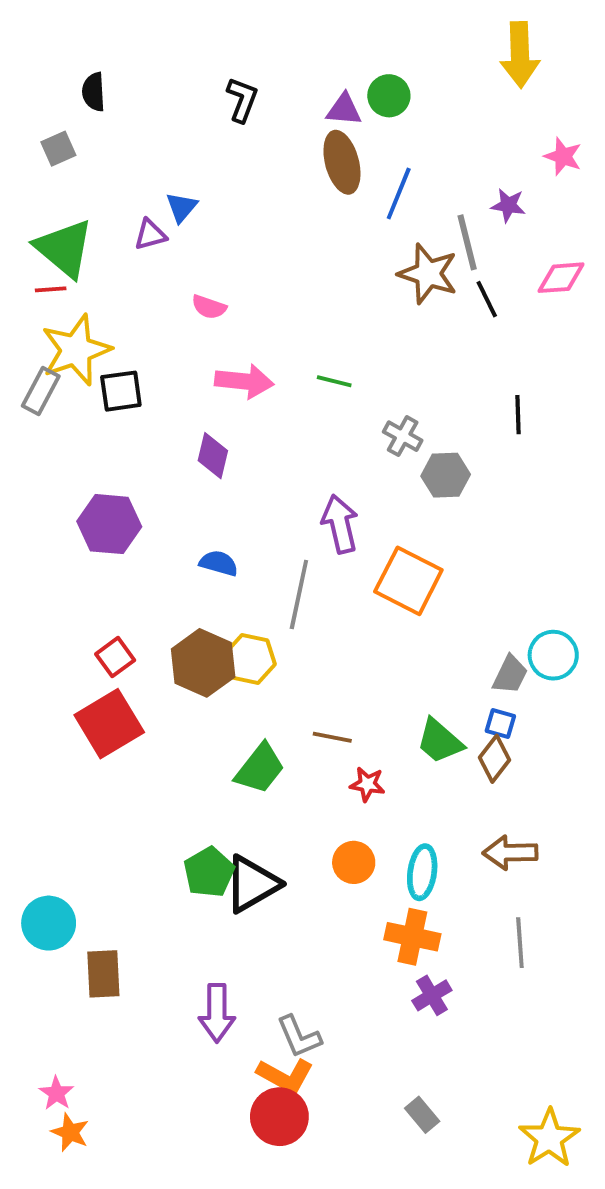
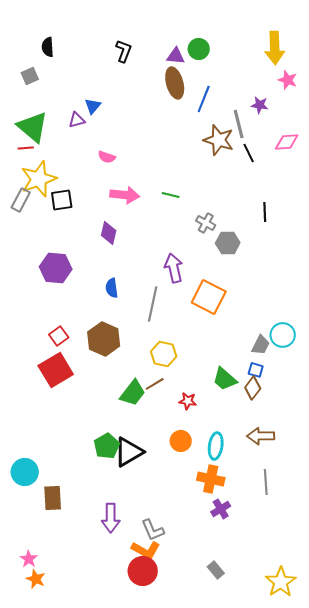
yellow arrow: (520, 55) -> (275, 48), moved
blue semicircle: (219, 563) -> (112, 288), turned -114
yellow hexagon: (250, 659) -> (164, 354), moved
brown line: (332, 737) -> (155, 384), moved, turned -42

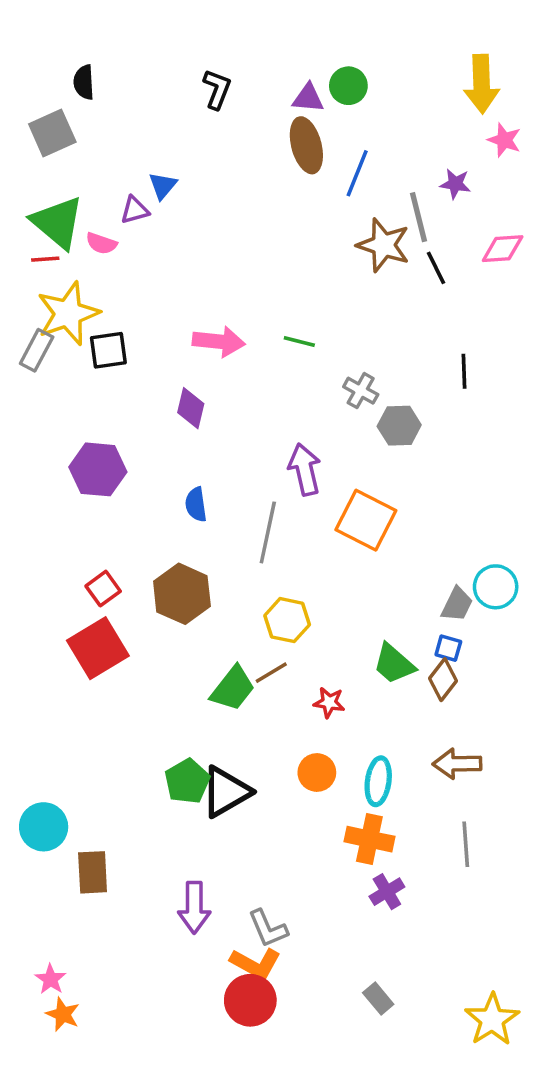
gray square: (30, 76) -> (52, 133), size x1.5
pink semicircle: (107, 157) -> (101, 243), moved

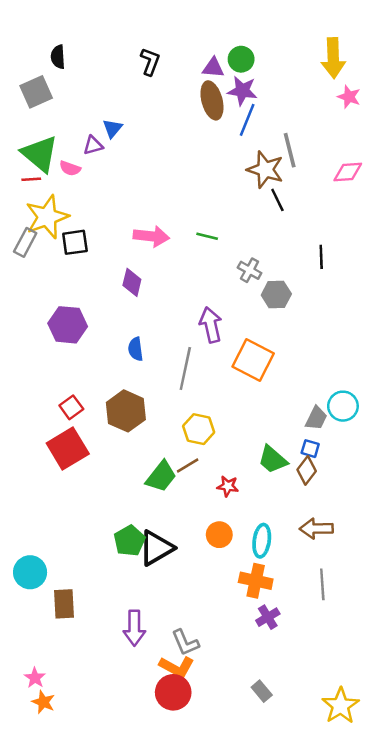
purple star: (455, 184) -> (242, 91), moved, size x1.4
black line: (436, 268) -> (277, 200), moved

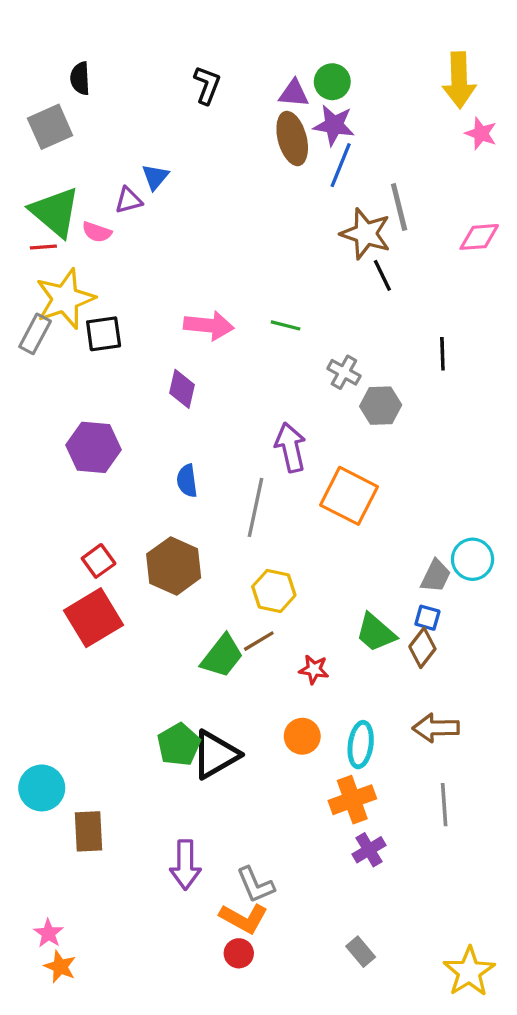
orange cross: (256, 581) -> (352, 800), turned -32
red circle: (173, 692) -> (239, 953), size x0.6

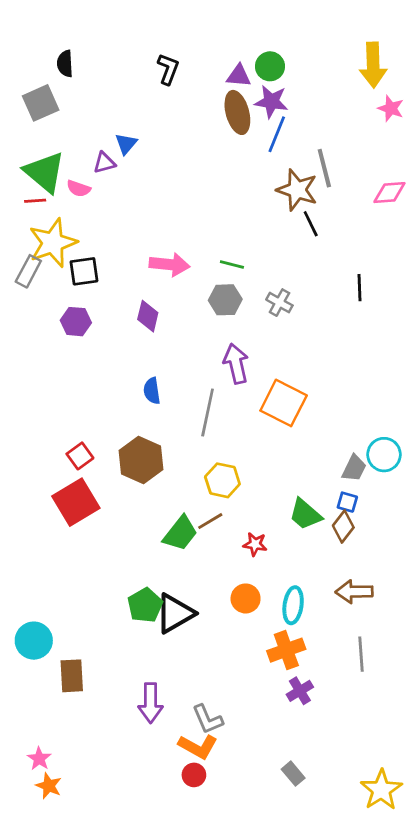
gray hexagon: (381, 406) -> (225, 300), moved
purple hexagon: (94, 447) -> (76, 322), moved, size x0.7

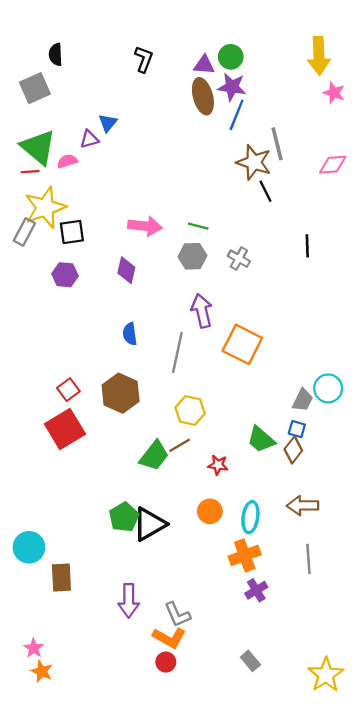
pink semicircle: (79, 188) -> (67, 161), turned 144

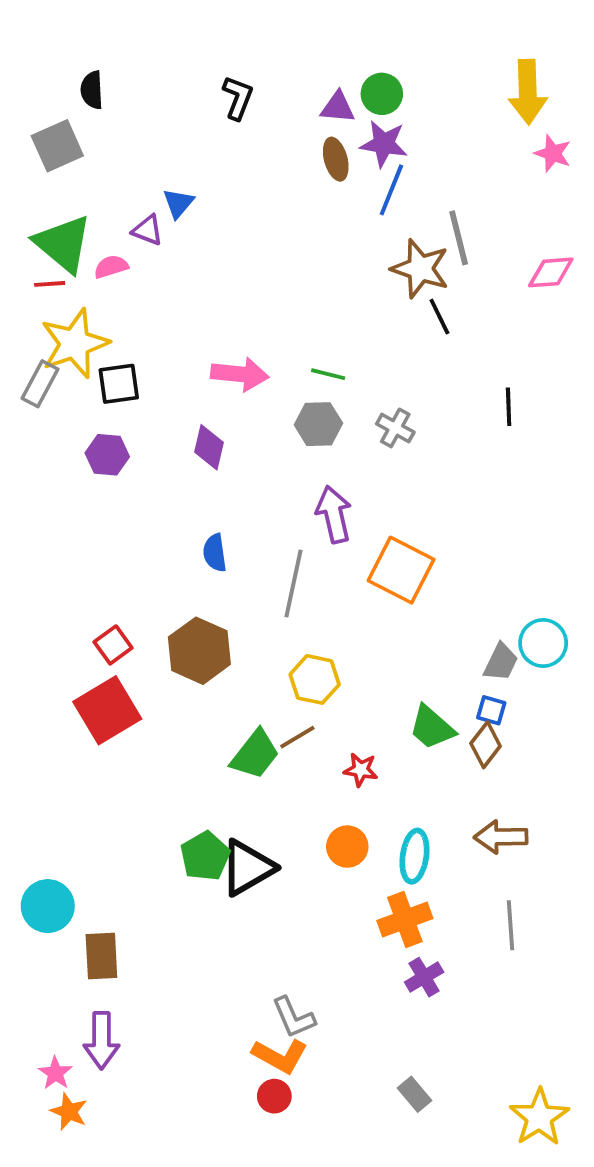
brown ellipse: (203, 96) -> (336, 159), size x0.7
purple triangle: (89, 139) -> (148, 230), turned 36
purple arrow: (129, 601) -> (101, 1040), moved

